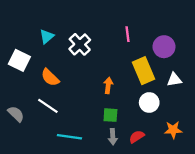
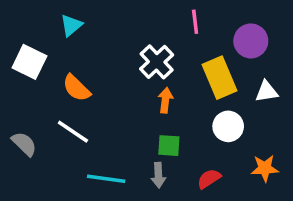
white cross: (80, 44) -> (157, 62), moved
gray arrow: (113, 137) -> (158, 175), moved

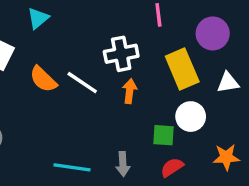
white cross: (157, 62) -> (121, 54), turned 32
white line: (73, 132) -> (82, 83), moved
green square: (169, 146) -> (164, 135), moved

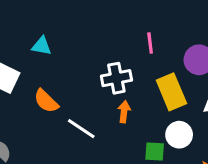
cyan triangle: (38, 18) -> (42, 46), turned 50
white line: (82, 83) -> (81, 129), moved

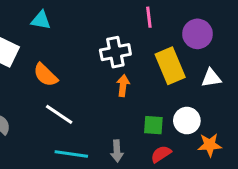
white line: (81, 129) -> (59, 114), moved
white circle: (179, 135) -> (187, 121), moved

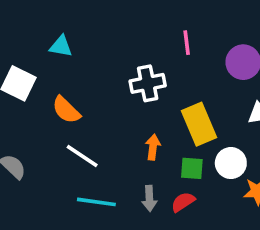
yellow rectangle: (170, 66) -> (199, 124), moved
orange arrow: (123, 86) -> (153, 147), moved
red semicircle: (161, 154) -> (183, 202), moved

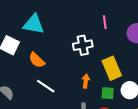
cyan triangle: (61, 46) -> (34, 24), size x1.6

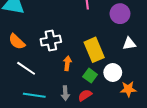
white cross: (83, 45) -> (51, 40), moved
green square: (108, 93) -> (90, 76), turned 32

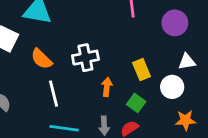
yellow rectangle: (94, 50) -> (142, 70), size x0.7
white line: (26, 68) -> (53, 94), turned 42
white circle: (113, 72) -> (172, 87), moved

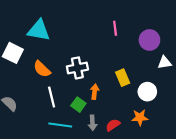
white triangle: (187, 62) -> (165, 63), moved
green square: (136, 103) -> (78, 105), moved
orange star: (186, 120) -> (140, 117), moved

